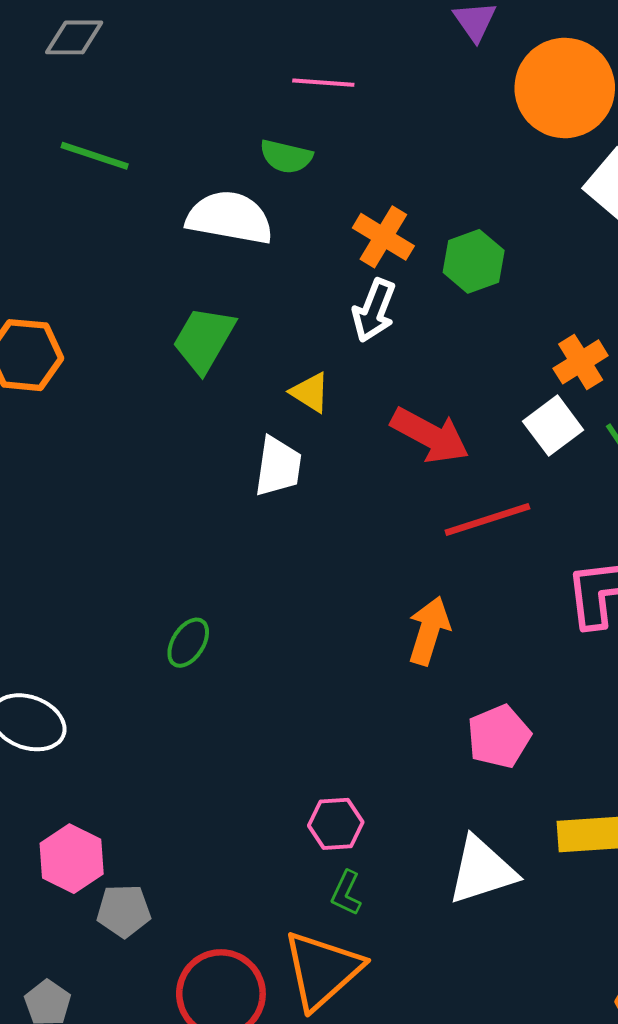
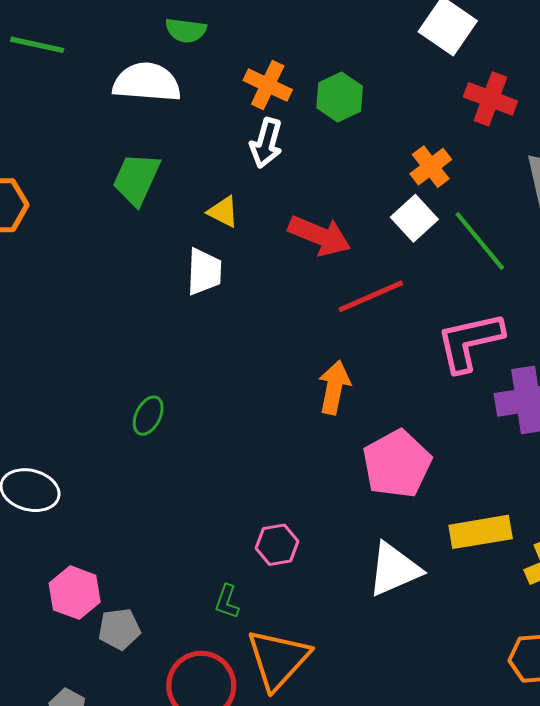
pink pentagon: (499, 736) -> (397, 464), size x1.4
green L-shape: (346, 893) -> (227, 602), moved

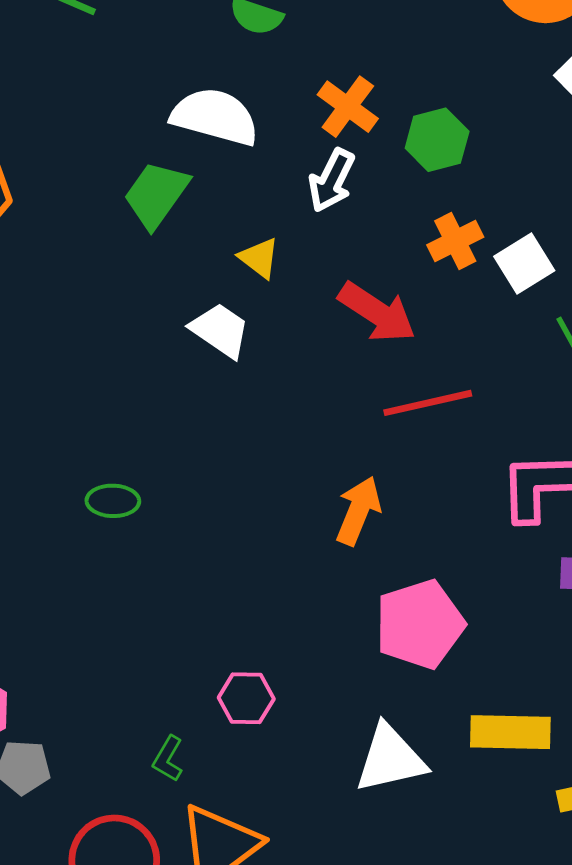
white semicircle: (147, 82) -> (215, 117), moved
orange cross: (431, 167) -> (455, 241), moved
white square: (414, 218) -> (524, 263), moved
white trapezoid: (204, 272) -> (220, 330), turned -69
green ellipse: (148, 416) -> (113, 501), turned 54

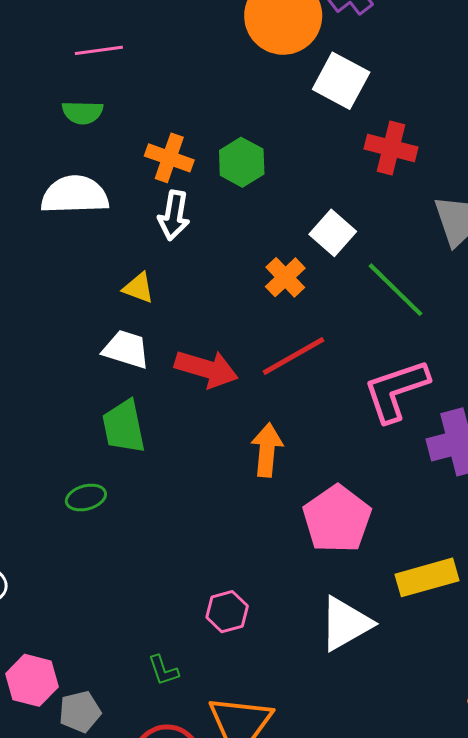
green trapezoid: (156, 195) -> (124, 427), moved, turned -30
orange cross: (455, 241) -> (285, 277), moved
red arrow: (377, 312) -> (206, 369), moved
green L-shape: (168, 759) -> (163, 670), moved, turned -32

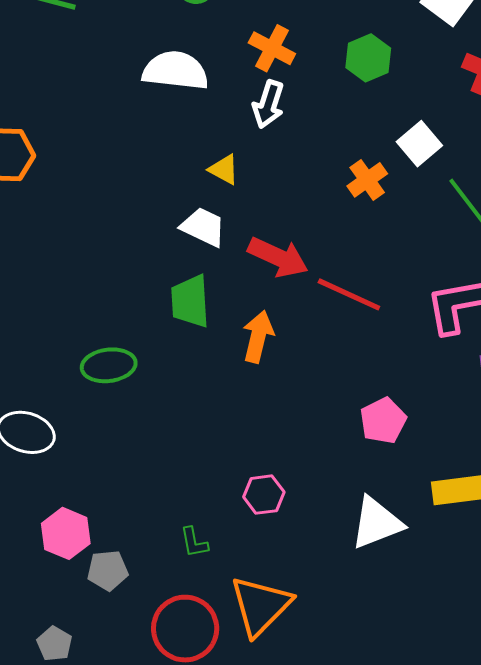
green hexagon: (242, 162) -> (368, 58), moved
red line: (294, 356) -> (349, 294), moved, turned 46
orange arrow: (267, 450) -> (258, 337), moved
green ellipse: (86, 497) -> (109, 365), moved, size x1.4
pink pentagon: (337, 519) -> (383, 421), size x0.7

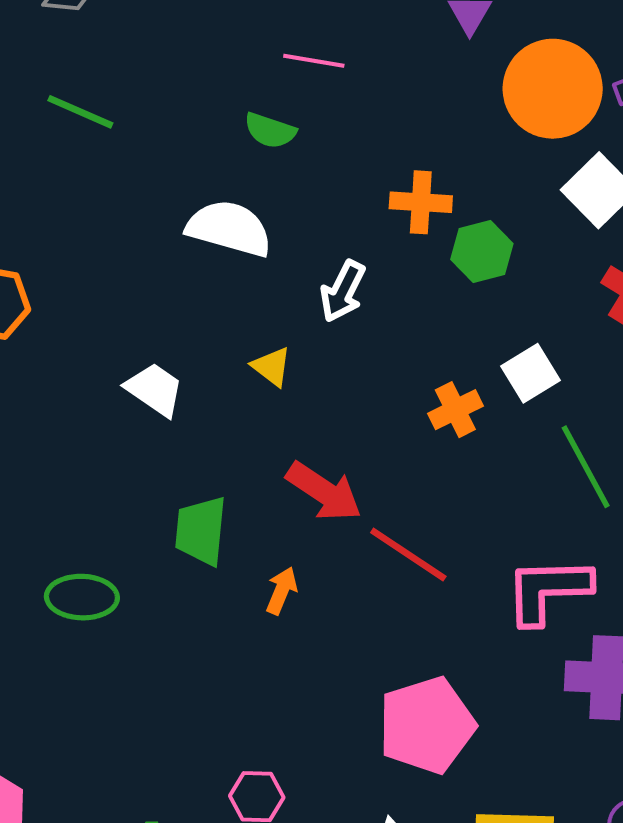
orange cross: (272, 48) -> (421, 202), moved, turned -33
white trapezoid: (203, 227) -> (155, 389), moved
orange arrow: (258, 337) -> (282, 591), size x0.7
pink pentagon: (383, 421) -> (427, 725), size x1.6

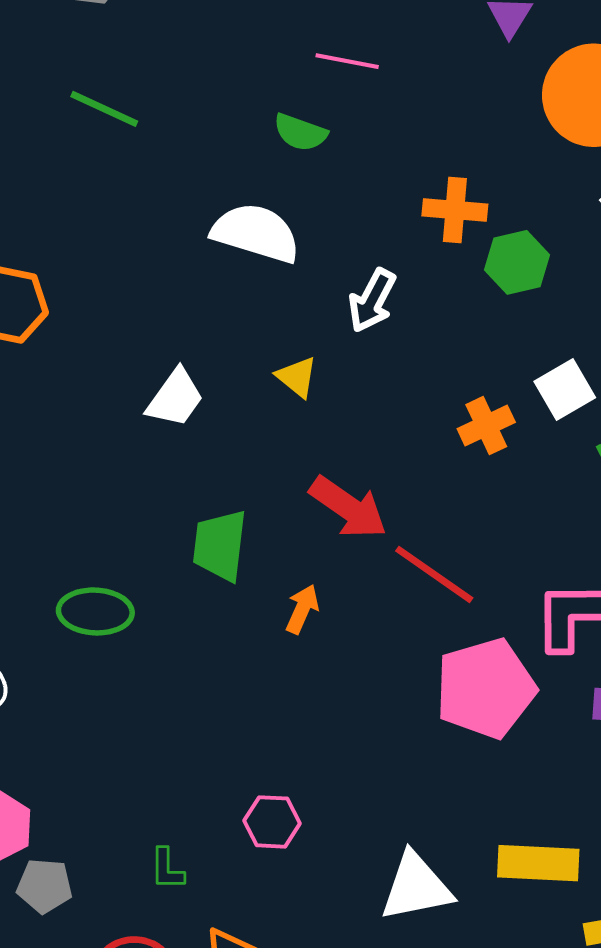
white trapezoid: (155, 389) -> (175, 398), turned 90
pink pentagon: (427, 725) -> (485, 688), moved

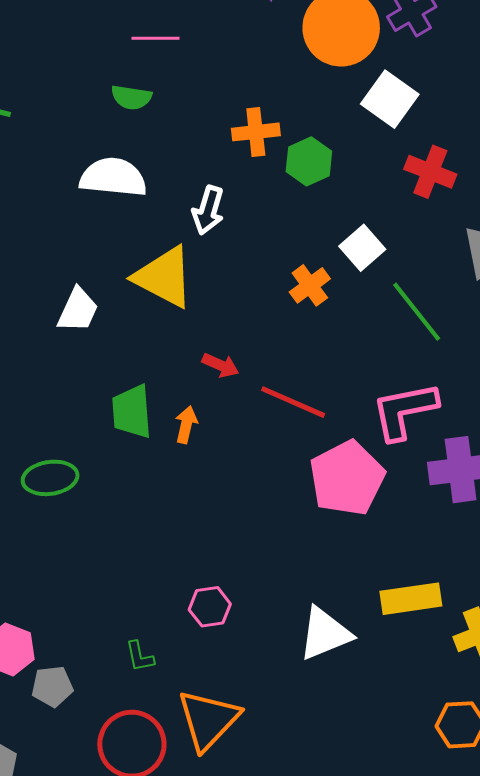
yellow triangle: (297, 377) -> (164, 277), size x2.0
red arrow: (348, 507) -> (220, 365), size x0.6
orange arrow: (302, 609) -> (186, 425), moved

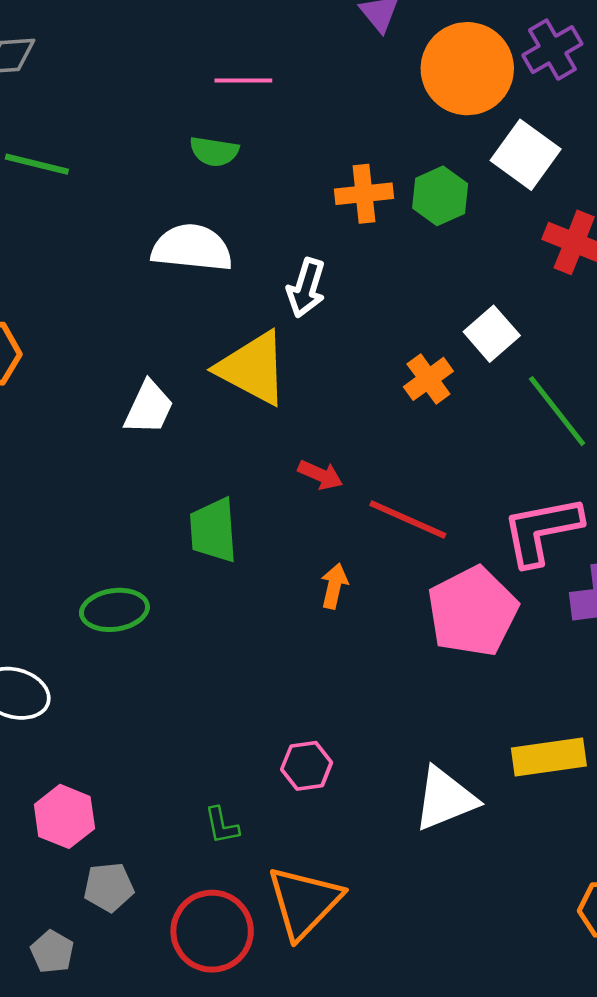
green hexagon: (309, 161) -> (440, 196), moved
orange arrow: (186, 425) -> (334, 586), moved
gray pentagon: (52, 686) -> (109, 887), moved

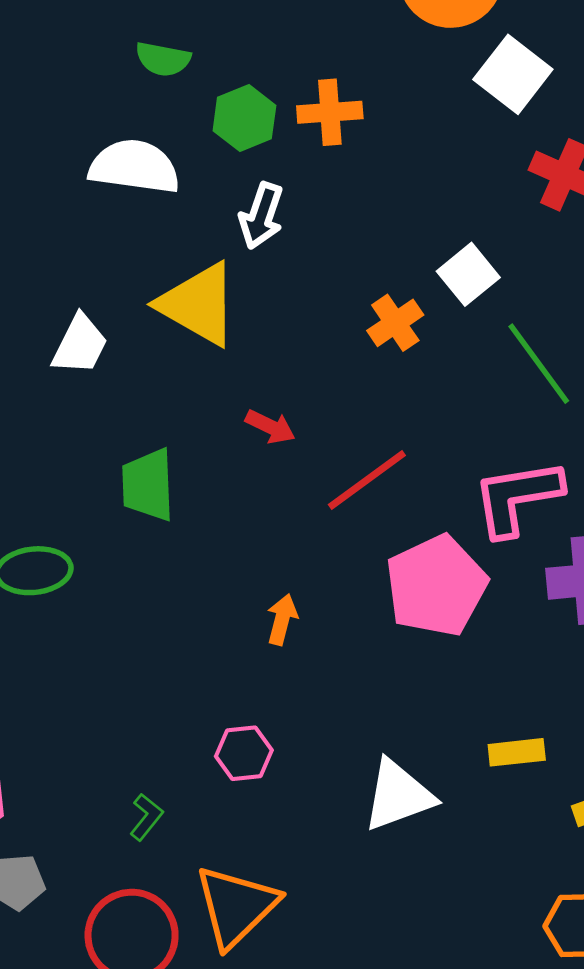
green hexagon: (440, 196) -> (244, 118), moved
red line: (408, 519) -> (367, 480), turned -62
orange arrow: (334, 586) -> (282, 619), moved
yellow rectangle: (549, 757) -> (517, 752), size x0.7
green L-shape: (222, 825) -> (146, 817), turned -132

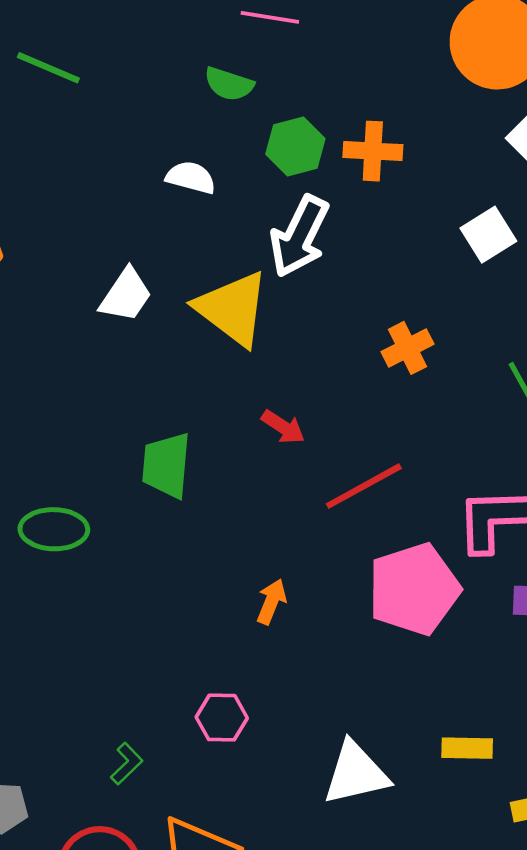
white semicircle: (134, 167) -> (191, 177), size x0.6
white arrow: (261, 216) -> (299, 236), size x1.4
white square: (468, 274) -> (488, 235), moved
white trapezoid: (80, 345) -> (126, 295), moved

